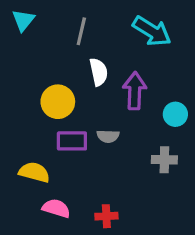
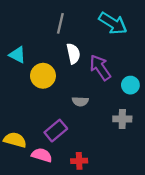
cyan triangle: (23, 20) -> (17, 55), moved, turned -42
purple arrow: (135, 91) -> (100, 68), turned -36
purple rectangle: (72, 141) -> (56, 131), moved, turned -40
yellow semicircle: (34, 172) -> (15, 140), moved

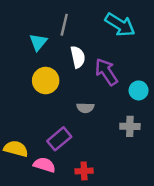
cyan triangle: (17, 55) -> (38, 42), moved, turned 42

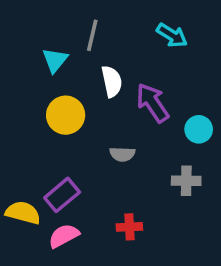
cyan arrow: (120, 25) -> (172, 35), size x0.7
purple rectangle: (59, 139) -> (62, 195), moved
pink semicircle: (44, 165) -> (64, 236), turned -45
red cross: (84, 171) -> (129, 227), moved

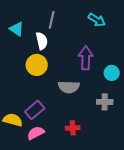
cyan triangle: (55, 60) -> (17, 29), moved, turned -35
white semicircle: (112, 81) -> (42, 41), moved
purple arrow: (153, 103) -> (86, 58), turned 35
gray semicircle: (122, 154) -> (69, 87), size x1.5

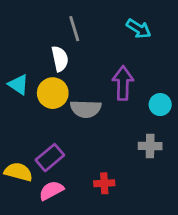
gray line: (52, 20) -> (74, 29), turned -30
cyan triangle: (17, 29) -> (18, 84), moved
gray semicircle: (69, 87) -> (86, 109), moved

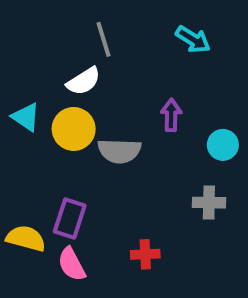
white semicircle: (60, 59) -> (84, 81), turned 70
purple arrow: (123, 83) -> (171, 115), size x0.7
purple rectangle: (50, 158) -> (70, 219), turned -32
pink semicircle: (51, 190) -> (72, 264), turned -90

